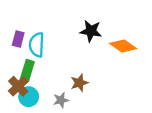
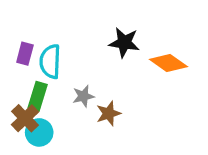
gray star: (61, 100) -> (83, 96), moved

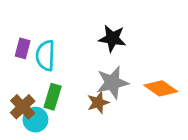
orange diamond: (168, 63) -> (161, 88), moved
green rectangle: (38, 96) -> (53, 97), moved
gray star: (83, 96) -> (112, 83), moved, size x1.6

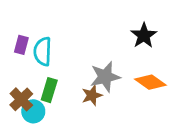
black star: (112, 38) -> (144, 36), moved, turned 30

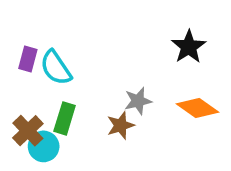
cyan semicircle: (43, 51) -> (56, 68), turned -36
gray star: (105, 77) -> (138, 101), size x0.7

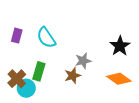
black star: (189, 47) -> (120, 46), moved
cyan semicircle: (56, 68) -> (46, 38), moved
orange diamond: (197, 108) -> (119, 79), moved

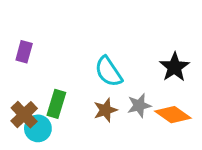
cyan semicircle: (46, 38) -> (108, 72), moved
gray star: (83, 61) -> (139, 105), moved

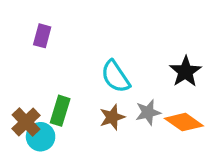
purple rectangle: (24, 52) -> (42, 36), moved

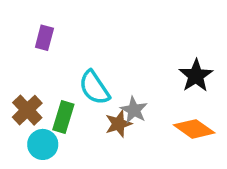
cyan semicircle: (115, 76) -> (94, 88), moved
gray star: (148, 112) -> (134, 110), moved, turned -30
brown cross: (26, 122) -> (27, 110), moved

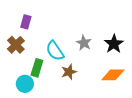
brown cross: (27, 110) -> (16, 45), moved
gray star: (134, 110) -> (84, 43), moved
orange diamond: (194, 129) -> (113, 75), turned -35

